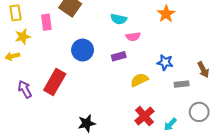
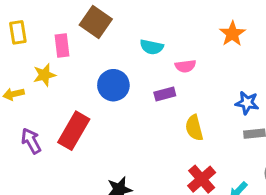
cyan semicircle: (119, 19) -> (152, 47), moved
yellow star: (23, 37) -> (44, 75), moved
blue star: (165, 62) -> (247, 103), moved
yellow semicircle: (139, 80) -> (194, 128), turned -78

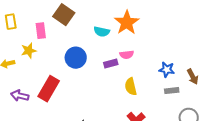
orange star: (232, 34) -> (127, 23), moved, size x1.4
pink semicircle: (185, 66) -> (127, 55), moved
purple arrow: (31, 141) -> (20, 96), turned -48

